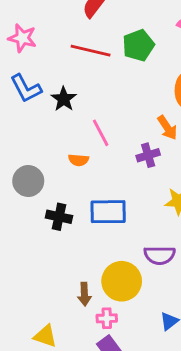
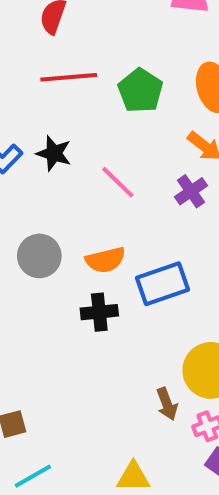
green pentagon: (138, 45) -> (140, 91), moved
orange semicircle: (79, 160) -> (105, 260), moved, size x1.4
gray circle: (28, 181) -> (39, 256), moved

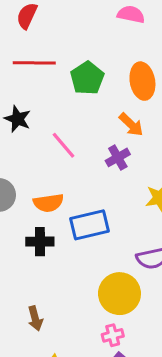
brown arrow: (167, 404) -> (35, 318), moved

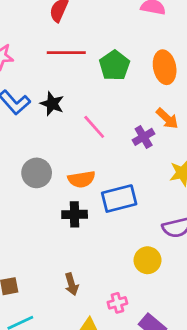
orange arrow: (131, 125) -> (167, 118), moved
yellow circle: (119, 294) -> (147, 260), size x0.7
pink cross: (113, 335) -> (117, 303), moved

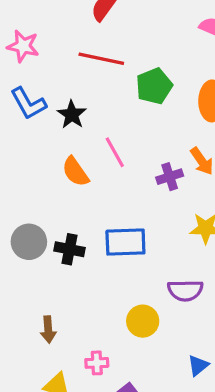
gray circle: (37, 173) -> (29, 242), moved
orange semicircle: (82, 179) -> (75, 172), moved, turned 52

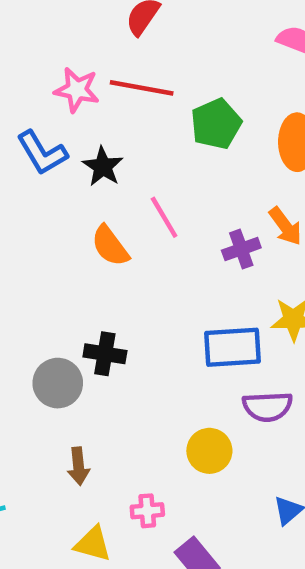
pink star: (23, 46) -> (77, 90), moved
gray circle: (29, 242) -> (58, 383), moved
blue rectangle: (125, 242) -> (233, 347), moved

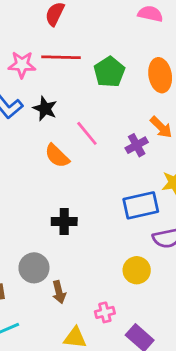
gray circle: (58, 383) -> (34, 268), moved

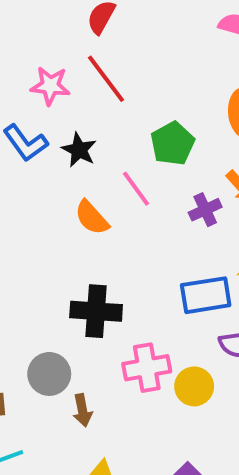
red line: (61, 57) -> (106, 79), turned 48
green pentagon: (109, 72) -> (173, 144), moved
black cross: (64, 222) -> (96, 311), size x1.4
pink cross: (105, 312) -> (147, 368), moved, size x1.6

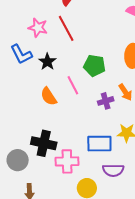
green pentagon: (173, 144) -> (94, 66), turned 30
pink cross: (147, 368) -> (67, 161), moved
gray circle: (49, 374) -> (18, 160), moved

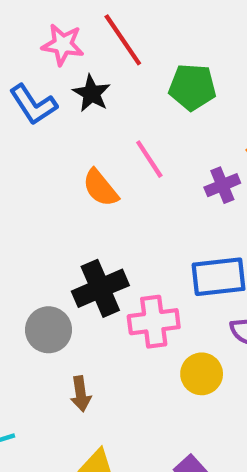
black star: (47, 62) -> (92, 93), moved
green pentagon: (94, 66) -> (192, 87), moved
black cross: (44, 143) -> (100, 288), turned -30

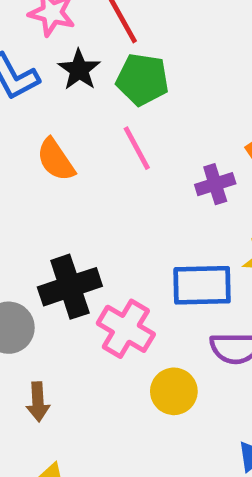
green pentagon: (192, 87) -> (142, 79), moved
orange semicircle: (100, 188) -> (56, 160), moved
pink cross: (154, 322) -> (126, 329), turned 33

